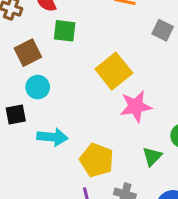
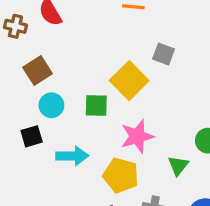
gray square: (163, 30) -> (164, 54), moved
green square: (65, 31) -> (96, 106), moved
pink star: (136, 106) -> (137, 136), moved

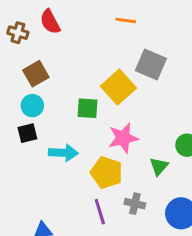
gray square: (164, 54) -> (151, 65), size x1.5
cyan circle: (51, 105) -> (32, 106), moved

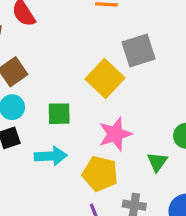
gray square: (151, 65) -> (139, 51), turned -36
green square: (87, 108) -> (59, 114), moved

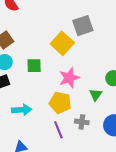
cyan arrow: (51, 156) -> (22, 110), moved

